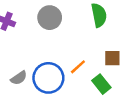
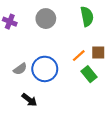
orange line: (78, 67) -> (79, 56), moved

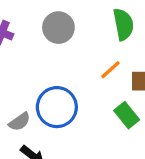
orange line: (79, 56) -> (110, 70), moved
gray semicircle: (20, 69) -> (20, 122), moved

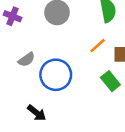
gray semicircle: (20, 122) -> (27, 60), moved

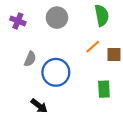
gray semicircle: (27, 60) -> (30, 59), turned -32
green rectangle: (110, 81) -> (104, 89), moved, turned 36

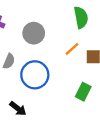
gray circle: (57, 18) -> (34, 33), moved
green rectangle: (104, 89) -> (83, 92), turned 30

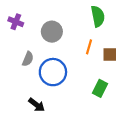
orange line: (72, 49) -> (89, 47), turned -32

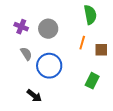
purple cross: (16, 22) -> (21, 27), moved
gray semicircle: (28, 59) -> (26, 54), turned -56

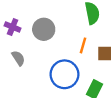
blue circle: (49, 66) -> (64, 74), moved

